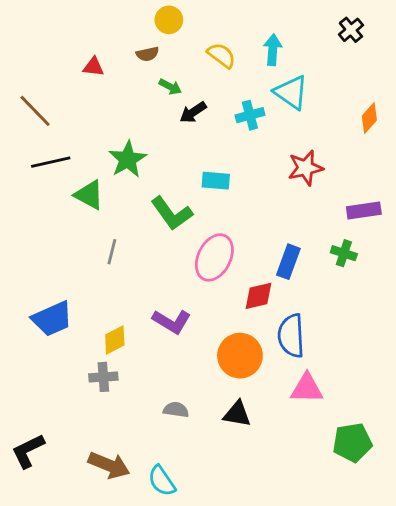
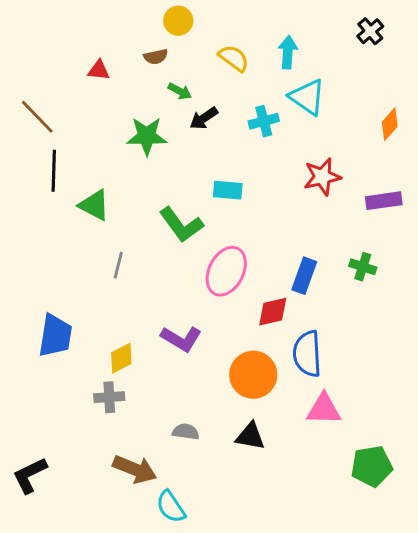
green star: (128, 159) -> (147, 136), moved, turned 30
black line: (51, 162) -> (54, 171), turned -75
purple rectangle: (364, 210) -> (384, 201), moved
blue trapezoid: (52, 319) -> (55, 336), turned -57
brown arrow: (109, 465) -> (135, 469), moved

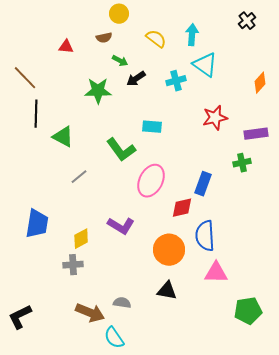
gray line: (118, 265) -> (79, 177), turned 36
green cross: (363, 267) -> (242, 163), moved, turned -30
gray semicircle: (186, 432) -> (122, 303), moved

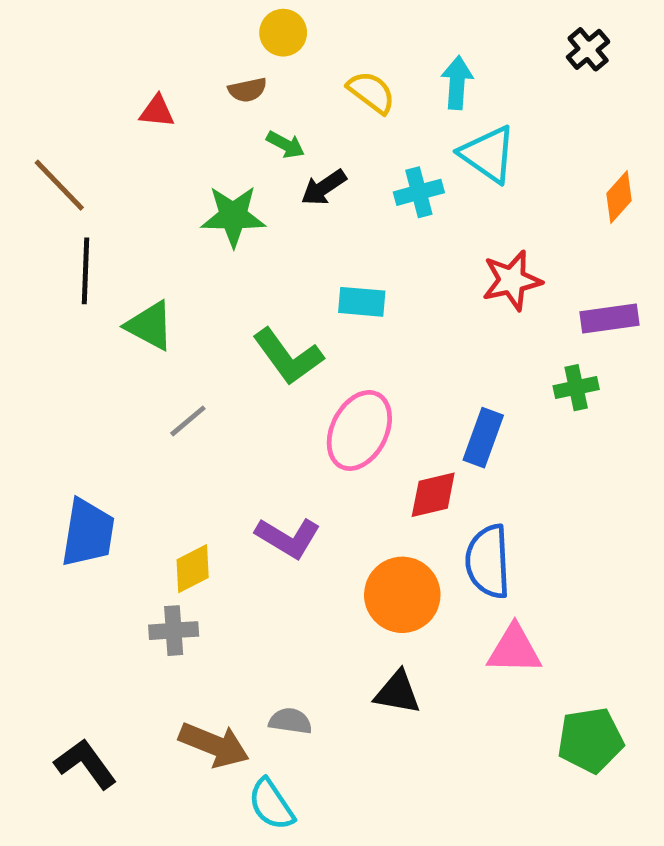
black L-shape: (20, 317) -> (85, 764), moved, turned 80

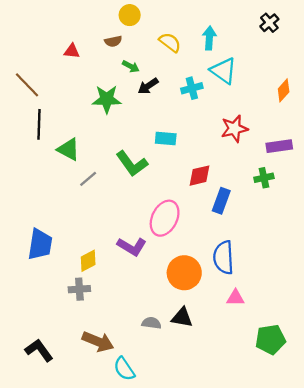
gray line: (188, 421) -> (88, 179), moved
pink ellipse: (359, 430) -> (165, 218), moved
red diamond: (433, 495) -> (199, 176), moved
pink triangle: (514, 650) -> (236, 298), size x0.7
gray semicircle: (290, 721) -> (151, 323), moved

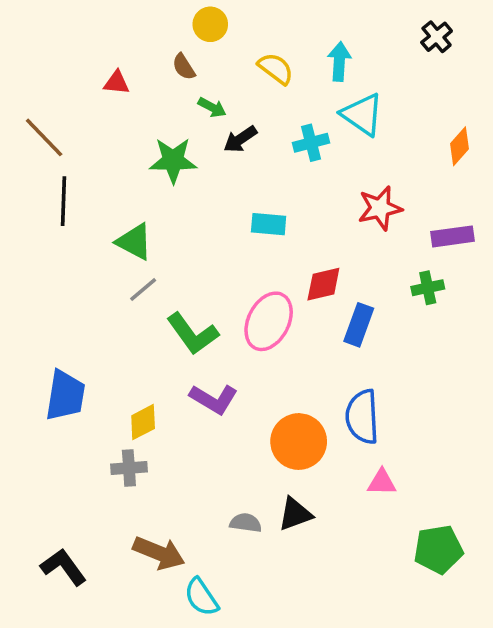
brown semicircle: (113, 41) -> (184, 67), turned 70
green triangle: (68, 149) -> (134, 242), moved
green L-shape: (132, 164) -> (193, 334), moved
pink ellipse: (165, 218) -> (269, 321), moved
black triangle: (182, 318) -> (295, 514), turned -30

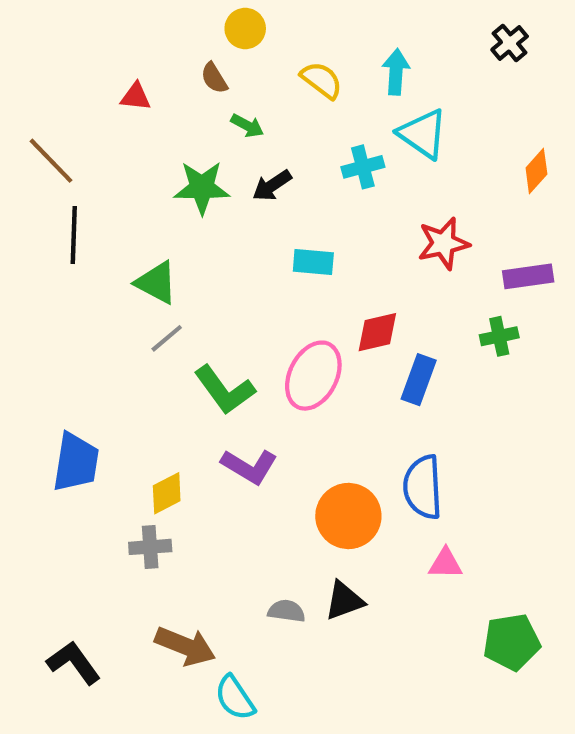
black arrow: (240, 139) -> (272, 186), moved

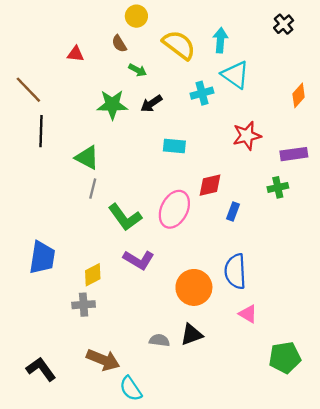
yellow semicircle: (322, 80) -> (179, 45), size x1.4
gray line: (167, 338) -> (93, 189), turned -36
blue rectangle: (419, 380) -> (233, 212), size x0.7
pink triangle: (446, 563) -> (248, 314), turned 30

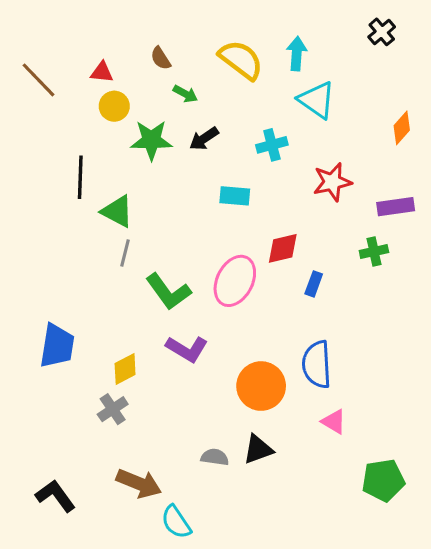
yellow circle: (136, 16) -> (114, 106), moved
brown line: (28, 90) -> (38, 80), moved
cyan cross: (202, 93) -> (272, 145), moved
black line: (41, 131) -> (80, 177), moved
gray cross: (84, 305) -> (113, 409), turned -30

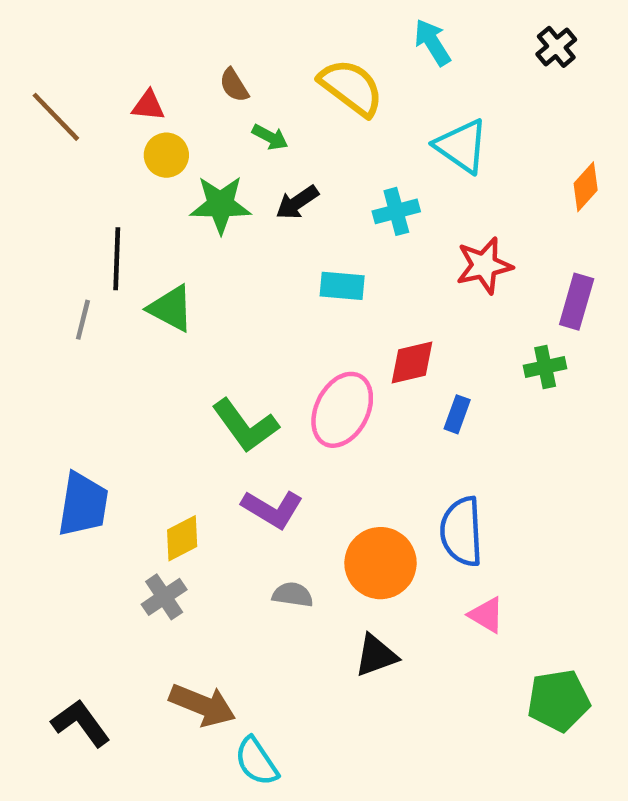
cyan arrow: (297, 54) -> (432, 42), moved, turned -36
purple rectangle: (396, 207) -> (577, 302), turned -66
gray line: (125, 253) -> (83, 320), moved
gray semicircle: (215, 457) -> (293, 595), moved

